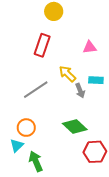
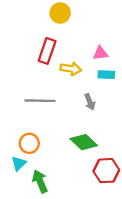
yellow arrow: (67, 74) -> (71, 69), moved, turned 144
cyan rectangle: (96, 80) -> (106, 75), moved
gray line: (36, 90) -> (40, 101), turned 35

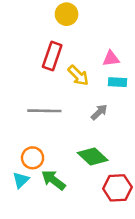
yellow arrow: (71, 69) -> (78, 76), turned 36
gray arrow: (90, 102) -> (99, 112), turned -112
green arrow: (40, 181) -> (53, 180), moved, turned -30

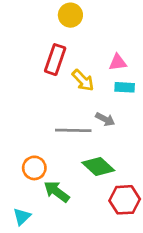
gray line: (44, 111) -> (73, 130), moved
gray arrow: (99, 112) -> (105, 119), turned 72
cyan triangle: (21, 180) -> (22, 217), moved

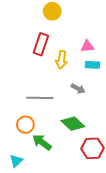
yellow arrow: (83, 80) -> (61, 60), turned 54
gray line: (73, 130) -> (40, 98), moved

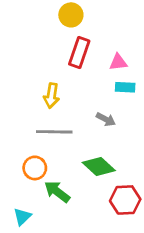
red rectangle: (41, 44) -> (79, 53), moved
yellow arrow: (61, 60) -> (51, 96), moved

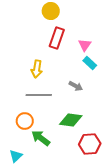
pink triangle: (118, 62) -> (85, 45), turned -48
cyan rectangle: (125, 87) -> (90, 63), turned 40
green diamond: (99, 167) -> (71, 120), turned -35

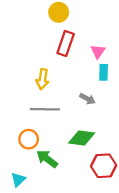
cyan rectangle: (90, 63) -> (104, 72), turned 48

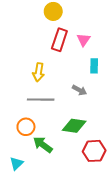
pink triangle: (98, 52) -> (84, 40), moved

